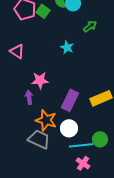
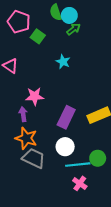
green square: (43, 11) -> (38, 36), moved
green arrow: (90, 26) -> (73, 29), moved
orange star: (46, 120) -> (26, 138), moved

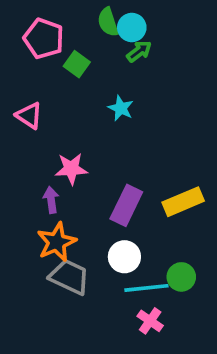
orange star: (26, 138) -> (57, 242), turned 30

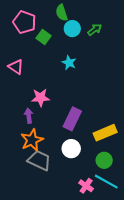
cyan circle: (132, 28) -> (72, 29), moved
green arrow: (139, 51) -> (95, 30), moved
yellow rectangle: (183, 202) -> (105, 133), moved
cyan line: (146, 288) -> (106, 182), moved, turned 35

